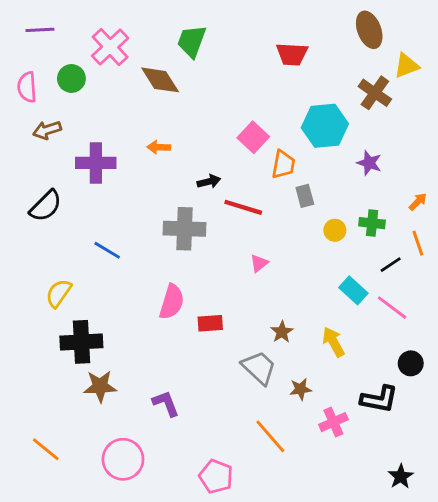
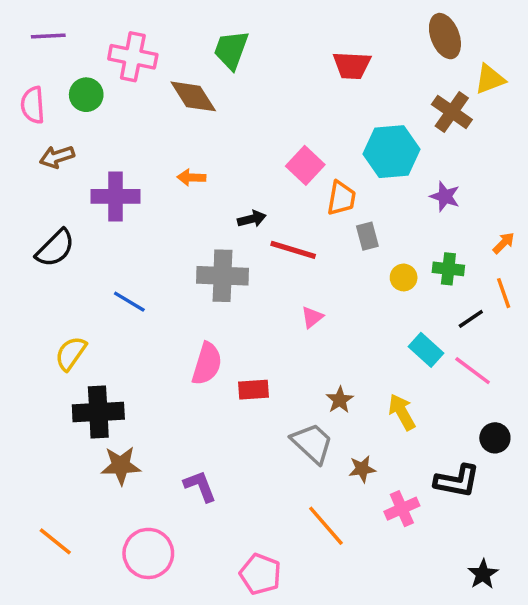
pink cross: (110, 47) -> (133, 57), turned -36

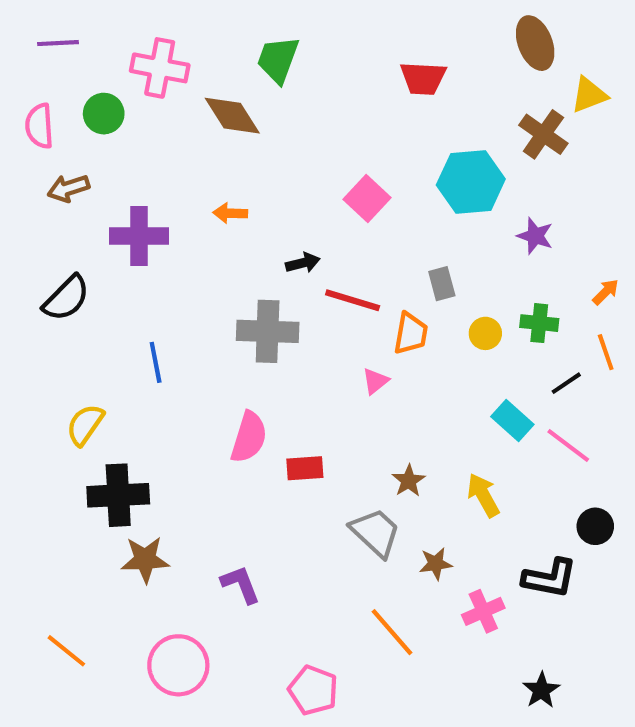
orange trapezoid: (341, 198) -> (411, 333), moved
blue line: (129, 302) -> (156, 362), turned 48
black star: (483, 574) -> (541, 690), moved

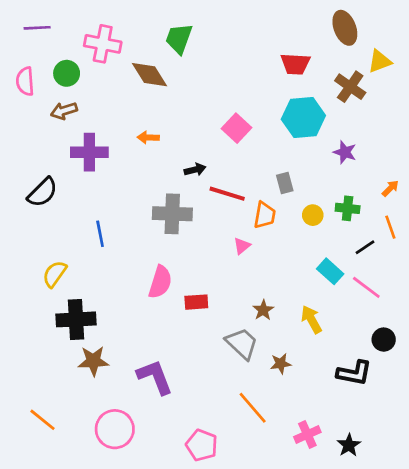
red trapezoid: (423, 78) -> (295, 64), moved
brown arrow: (68, 188) -> (64, 111), moved
purple L-shape: (241, 584) -> (155, 377), size x1.4
pink cross: (483, 611) -> (307, 435), moved

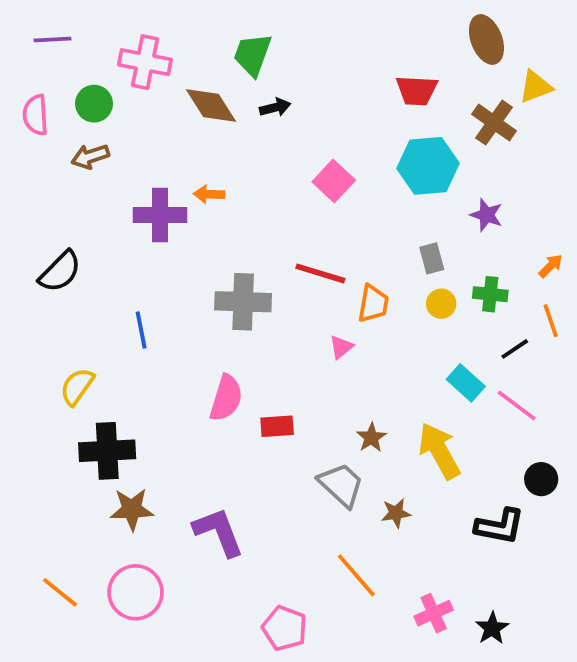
purple cross: (89, 152) -> (160, 215), moved
black arrow: (195, 170) -> (275, 107), moved
gray rectangle: (285, 183) -> (432, 258), moved
yellow arrow: (311, 319) -> (439, 451), size x1.4
pink circle: (115, 429) -> (136, 592), moved

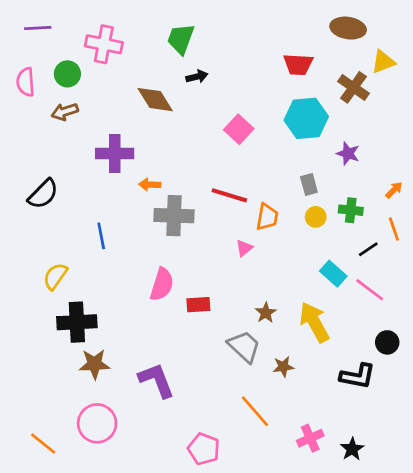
brown ellipse: (486, 39) -> (348, 28), turned -60
brown diamond: (211, 106) -> (155, 100), moved
orange arrow: (209, 194) -> (150, 185), moved
orange line: (60, 592) -> (43, 444), moved

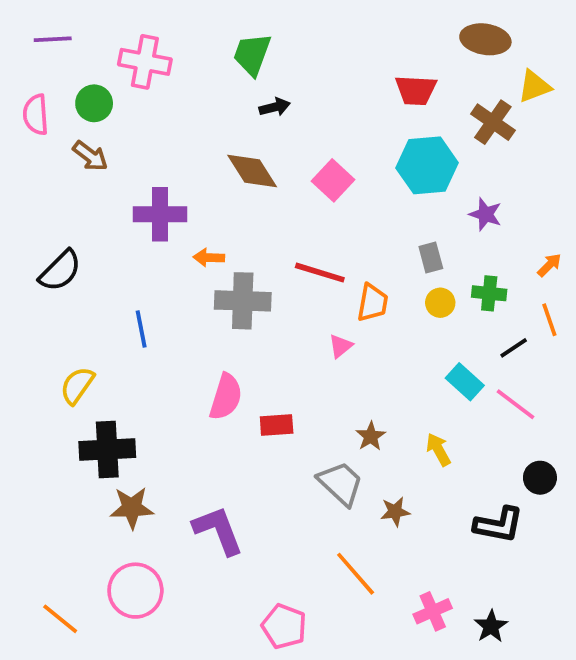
brown diamond: (155, 100) -> (252, 171), moved
brown arrow: (65, 112) -> (90, 156), turned -125
yellow arrow: (314, 322) -> (438, 449), size x0.6

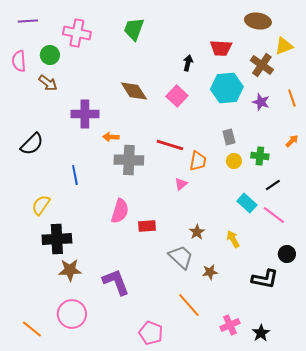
black arrow: (275, 107) -> (188, 63), moved, turned -63
purple star: (485, 214) -> (261, 102), moved
orange line: (549, 320) -> (292, 98), moved

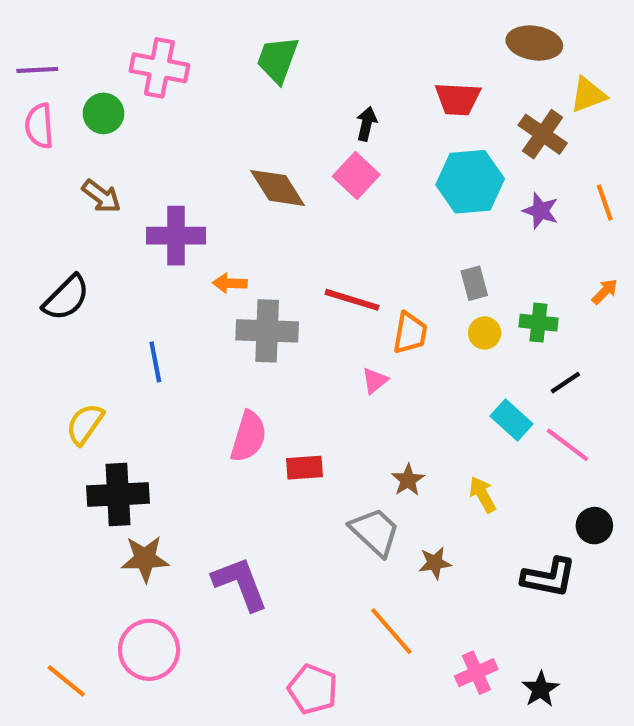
purple line: (28, 21) -> (37, 70), moved
black arrow: (188, 63) -> (367, 124), moved
brown arrow: (48, 83) -> (101, 196), moved
pink square: (177, 96) -> (356, 176), moved

